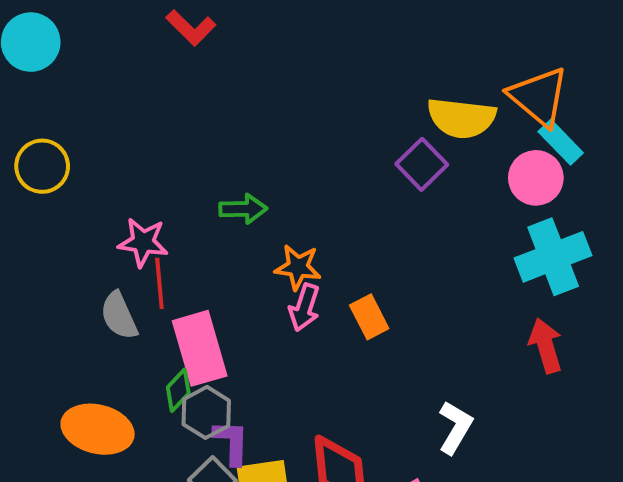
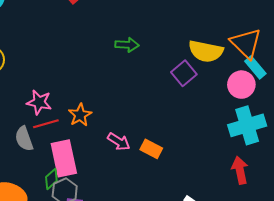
green arrow: (243, 209) -> (127, 45), moved
orange star: (298, 267) -> (80, 115), moved, turned 30
red line: (159, 283) -> (46, 124), turned 75
pink arrow: (304, 307) -> (119, 142), turned -80
orange rectangle: (369, 317) -> (151, 149), turned -40

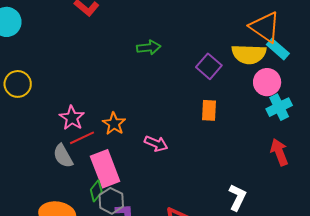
yellow semicircle: (206, 51) -> (249, 54), moved
pink circle: (241, 85) -> (267, 82), moved
pink star: (39, 102) -> (72, 118), turned 30
cyan cross: (247, 125) -> (279, 107), size x0.7
orange rectangle: (151, 149) -> (209, 110), moved, turned 75

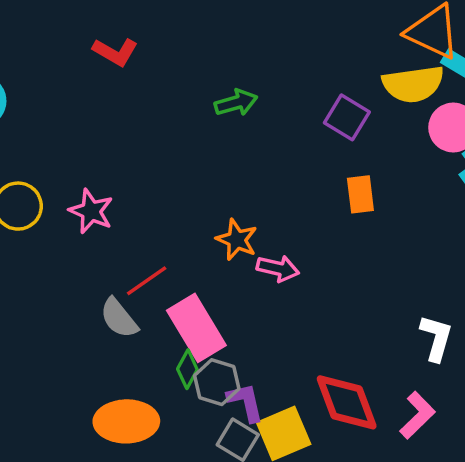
pink star: (72, 118) -> (91, 211), moved
orange star: (114, 124) -> (237, 240), moved

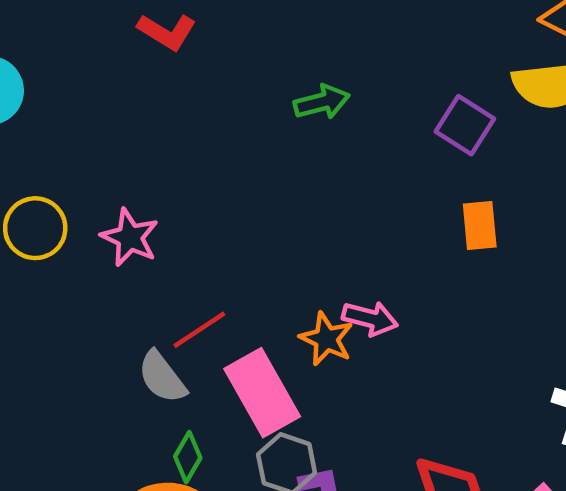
orange star: (237, 240) -> (326, 339), moved
green diamond: (187, 369) -> (188, 457), moved

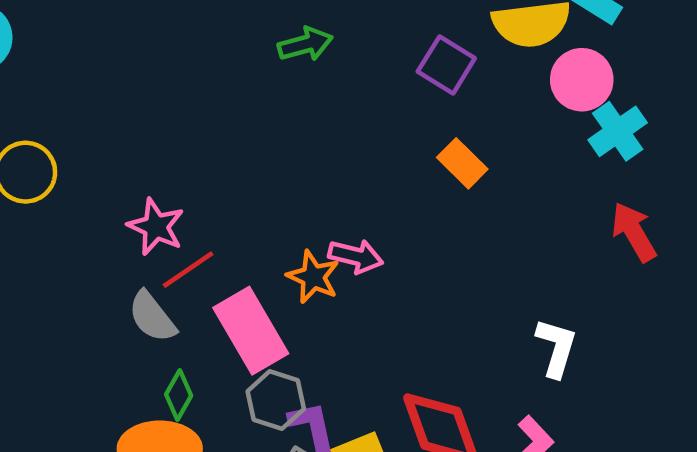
orange rectangle: (480, 225) -> (462, 163), turned -39
pink star: (130, 237) -> (156, 227), moved

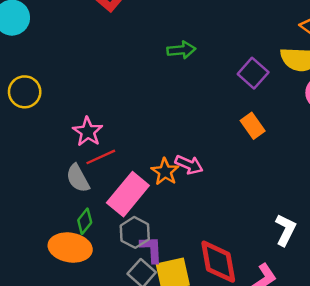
pink rectangle: (251, 331) -> (128, 194), turned 60

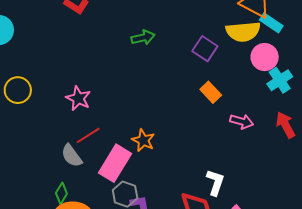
pink star: (88, 132) -> (78, 98), moved
pink arrow: (189, 165) -> (242, 122), moved
green diamond: (85, 221) -> (61, 193), moved
white L-shape: (285, 230) -> (215, 182), moved

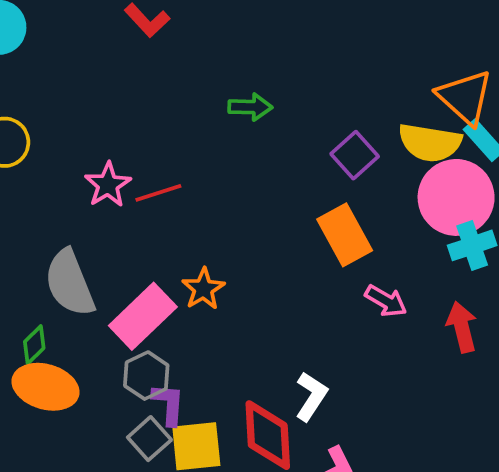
pink circle: (265, 57) -> (456, 197), size x1.5
orange rectangle: (211, 92) -> (345, 235), size x1.5
red line: (88, 135) -> (158, 193), moved
gray semicircle: (72, 156) -> (70, 283), size x1.5

